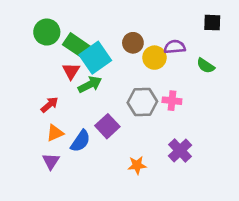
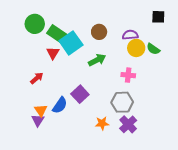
yellow circle: (154, 58) -> (136, 48), moved
green arrow: (90, 85) -> (97, 60), moved
gray hexagon: (142, 102) -> (122, 102), moved
orange triangle: (55, 133) -> (41, 110), moved, turned -40
purple cross: (180, 150) -> (128, 124), moved

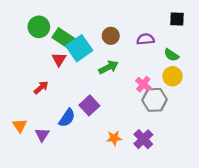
yellow circle: (136, 48) -> (172, 76), moved
pink cross: (128, 75) -> (143, 84), turned 32
gray hexagon: (122, 102) -> (155, 100), moved
orange triangle: (41, 110) -> (20, 126), moved

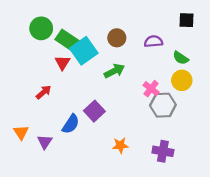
purple cross: (143, 139) -> (163, 151), moved, turned -36

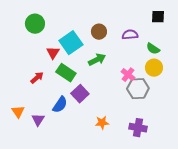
green rectangle: (67, 40) -> (66, 73), moved

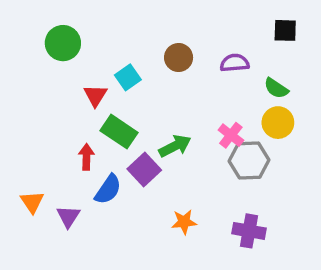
cyan square: (71, 43) -> (128, 77), size x0.6
green arrow: (97, 60) -> (175, 146), moved
red arrow: (37, 78) -> (86, 157), moved, turned -48

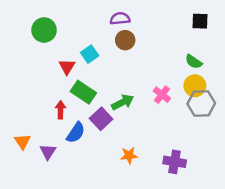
purple semicircle: (235, 63) -> (120, 19), moved
gray hexagon: (249, 160) -> (201, 104), moved

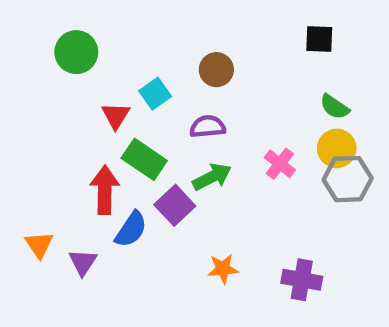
purple semicircle: (120, 19) -> (208, 127), moved
black square: (200, 21) -> (319, 39), moved
red arrow: (61, 110) -> (105, 190), size x1.5

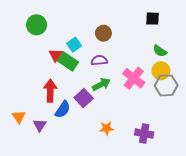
green rectangle: (144, 159) -> (68, 61), moved
pink cross: (280, 164) -> (134, 78), size x1.5

